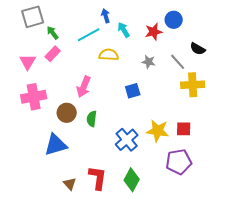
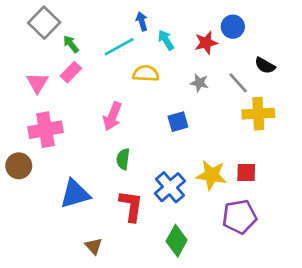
gray square: (33, 17) -> (44, 23), turned -30
brown circle: (67, 113) -> (19, 166), moved
red L-shape: (98, 178) -> (131, 206), moved

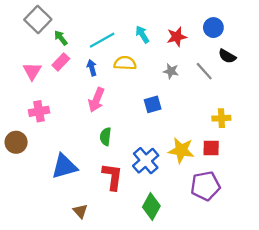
blue arrow: (142, 21) -> (92, 68), moved
blue circle: (233, 27) -> (213, 28), moved
yellow cross: (258, 114) -> (221, 118), moved, size x0.7
pink cross: (45, 130) -> (39, 111), size x0.7

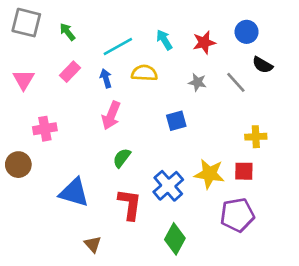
gray square: (38, 19) -> (26, 23), moved, turned -30
green arrow: (61, 38) -> (67, 32), moved
pink triangle: (32, 71) -> (24, 80), moved
green semicircle: (106, 137) -> (122, 158), turned 30
blue triangle: (64, 166) -> (74, 192), turned 32

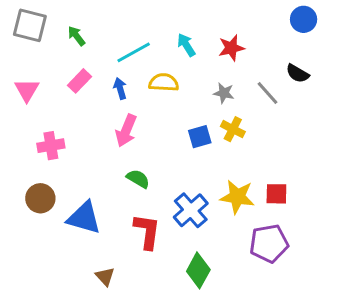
blue circle: (247, 32) -> (304, 19), moved
yellow cross: (256, 137) -> (233, 129), moved, turned 30
green semicircle: (122, 158) -> (138, 179), turned 84
brown circle: (18, 165) -> (40, 198), moved

